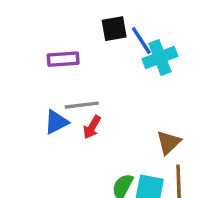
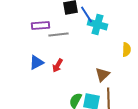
cyan cross: (160, 58) -> (98, 24), turned 36
gray line: (82, 105) -> (58, 34), moved

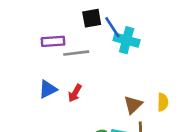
yellow semicircle: (126, 49) -> (163, 102), moved

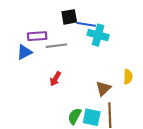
blue line: (112, 27) -> (86, 24), turned -48
blue triangle: (48, 89) -> (24, 52), moved
yellow semicircle: (163, 102) -> (128, 77), moved

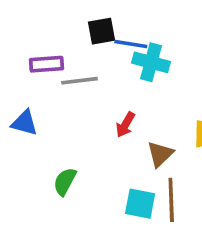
blue triangle: (24, 52) -> (24, 123), moved, turned 42
red arrow: (55, 79) -> (125, 125), moved
green semicircle: (75, 116) -> (65, 182), moved

